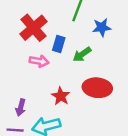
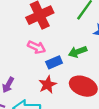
blue rectangle: (59, 44) -> (54, 62), moved, turned 35

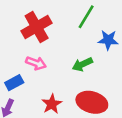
blue rectangle: (54, 62) -> (14, 83), moved

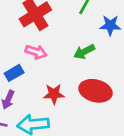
red star: (52, 104) -> (54, 94), turned 30

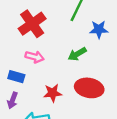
blue rectangle: (14, 73) -> (16, 77), turned 49

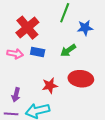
pink arrow: (35, 57) -> (15, 54), moved
blue rectangle: (16, 77) -> (38, 52), moved

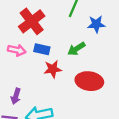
red star: (50, 86) -> (53, 69), moved

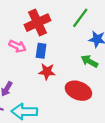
blue rectangle: (42, 49) -> (41, 51), turned 72
green arrow: (76, 49) -> (89, 61), moved, turned 49

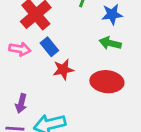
blue rectangle: (41, 51) -> (49, 47), turned -32

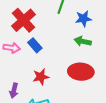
red star: (63, 70) -> (41, 77), moved

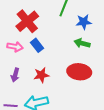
purple arrow: (14, 90) -> (15, 75), moved

